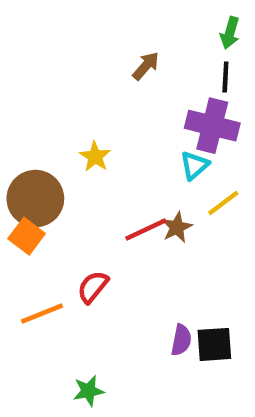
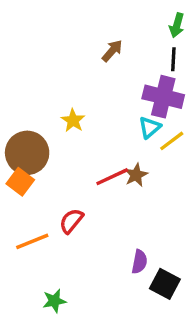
yellow line: (223, 203) -> (172, 141), moved
black square: (214, 344) -> (165, 284), moved, turned 32
green star: (88, 391) -> (54, 301), moved

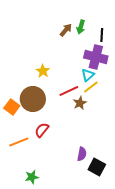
green arrow: (177, 25) -> (81, 27), moved
yellow line: (172, 141) -> (91, 87), moved
brown circle: (27, 153) -> (33, 99), moved
red line: (112, 177) -> (69, 91), moved

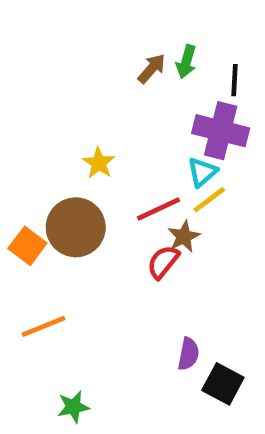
red semicircle: (42, 130) -> (163, 262), moved

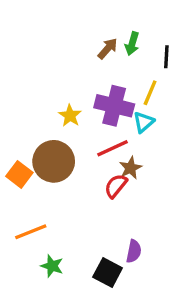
purple cross: (221, 131) -> (114, 106), moved
yellow line: (209, 200) -> (150, 93), moved, turned -30
black square: (223, 384) -> (108, 273), moved
green star: (73, 407) -> (52, 266), moved, turned 30

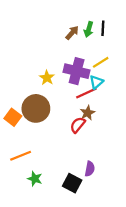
black line: (166, 57) -> (103, 28), moved
yellow line: (150, 93) -> (101, 62), turned 35
red line: (113, 148) -> (86, 93), moved

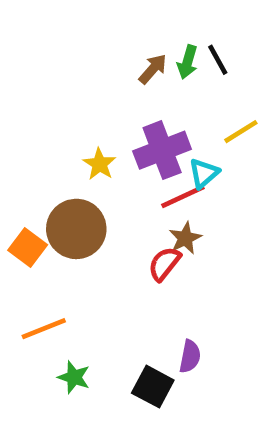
black line: (103, 28) -> (218, 60), turned -32
yellow line: (101, 62) -> (241, 132), moved
purple cross: (77, 71) -> (162, 150), turned -35

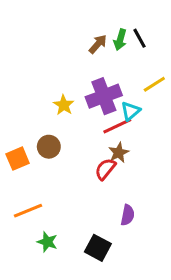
brown circle: (76, 229) -> (49, 147), size x0.6
orange square: (28, 247) -> (18, 159), turned 30
purple semicircle: (190, 356) -> (128, 215), moved

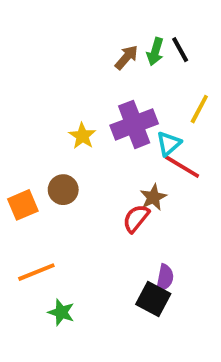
yellow line: (154, 84) -> (199, 109), turned -30
red line: (117, 126) -> (182, 167), moved, turned 56
black square: (98, 248) -> (153, 299), moved

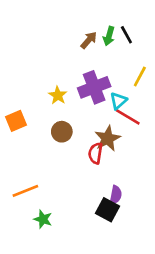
brown circle: (63, 190) -> (62, 132), moved
brown star: (153, 197) -> (108, 138), size x1.4
orange square: (23, 205) -> (16, 121), moved
red semicircle: (136, 218) -> (95, 153), turned -30

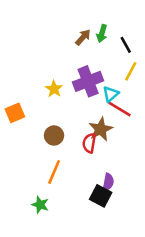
black line: (126, 35) -> (126, 45), moved
brown circle: (62, 132) -> (54, 135), moved
orange line: (25, 191) -> (54, 172), moved, turned -45

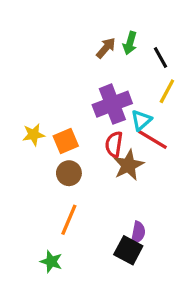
yellow star: (54, 89) -> (34, 135), moved, turned 30
orange square: (15, 113) -> (66, 141), moved
red semicircle: (89, 143) -> (114, 144), moved

